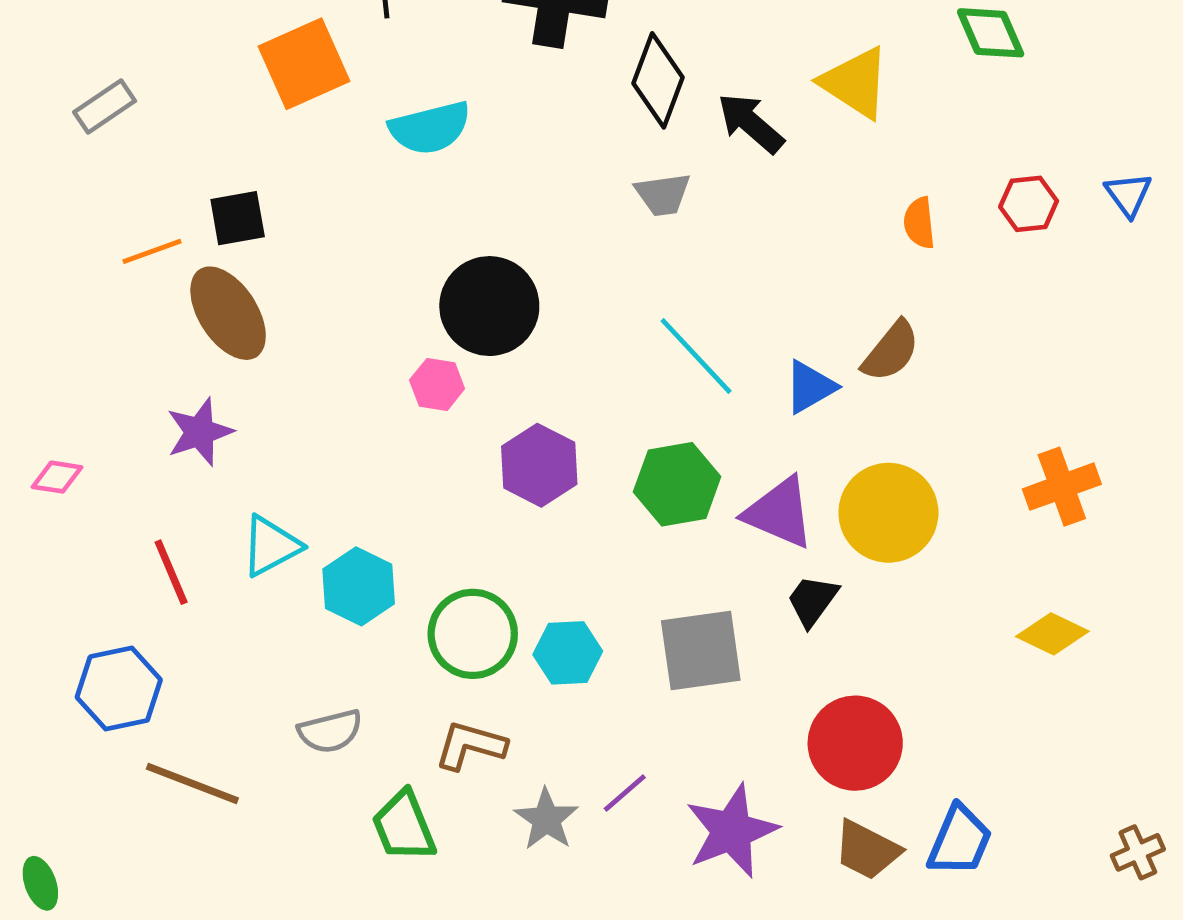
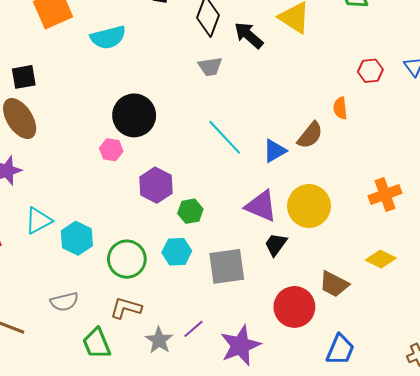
orange semicircle: (919, 223) -> (340, 108), moved
green hexagon: (677, 484) -> (190, 211), moved, size x0.7
cyan hexagon: (568, 653) -> (177, 252), moved
brown trapezoid: (867, 850) -> (334, 284), moved

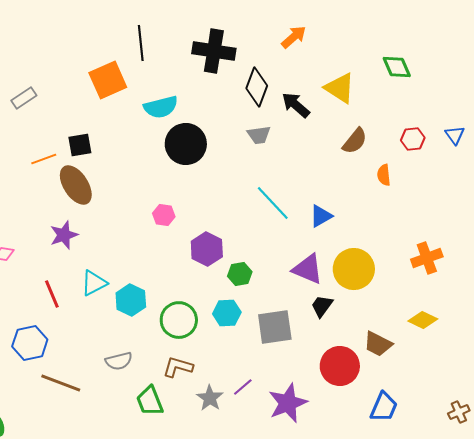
black circle: (134, 115) -> (186, 144), moved
brown semicircle: (310, 135) -> (355, 141), moved

